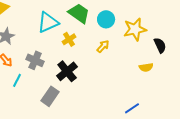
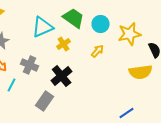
yellow semicircle: (146, 67) -> (141, 72), size x1.6

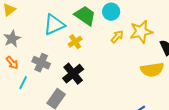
cyan circle: (101, 24) -> (111, 12), moved
yellow arrow: (98, 51) -> (117, 37), moved

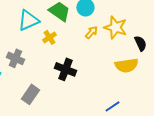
yellow star: (141, 32) -> (115, 27), turned 30
black cross: (73, 74) -> (65, 69), moved, turned -30

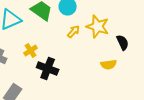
yellow cross: (49, 37) -> (31, 50), moved
yellow semicircle: (126, 65) -> (109, 64), size x0.7

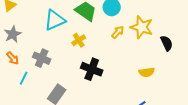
yellow cross: (31, 50) -> (79, 40), moved
yellow semicircle: (109, 64) -> (147, 72), moved

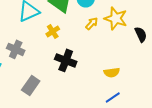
yellow semicircle: (147, 72) -> (112, 72), moved

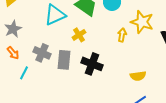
yellow arrow: (92, 23) -> (122, 35), moved, turned -32
gray rectangle: (31, 85) -> (64, 60), moved, turned -30

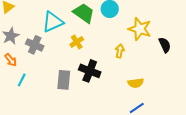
yellow arrow: (122, 35) -> (120, 51), moved
gray cross: (42, 53) -> (35, 45), moved
gray rectangle: (64, 60) -> (64, 80), moved

